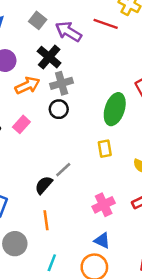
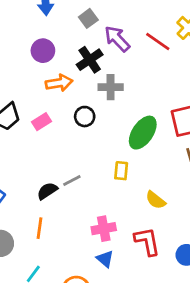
gray cross: (62, 83) -> (111, 87), moved
blue triangle: (102, 241) -> (105, 259), moved

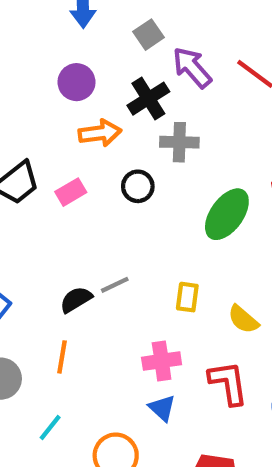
yellow rectangle: (121, 171) -> (187, 297), moved

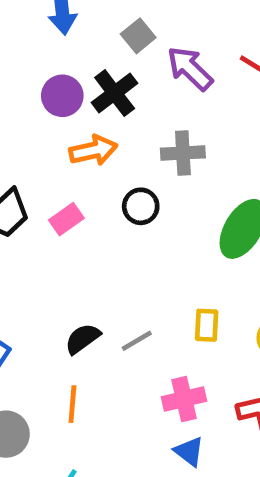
black cross: (148, 99) -> (115, 93), moved
gray line: (115, 285) -> (137, 341), moved

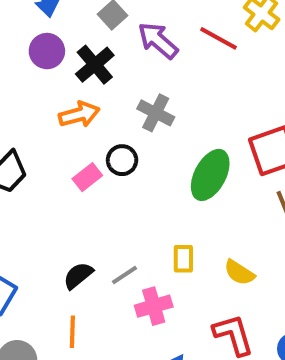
purple circle: (62, 96) -> (47, 51), moved
gray cross: (183, 153) -> (156, 113), turned 33
pink rectangle: (66, 219) -> (87, 177), moved
pink cross: (184, 399) -> (154, 306), moved

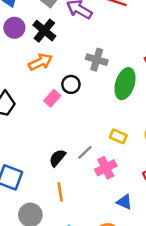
gray cross: (156, 113) -> (97, 60), moved
yellow rectangle: (183, 259) -> (118, 136), turned -56

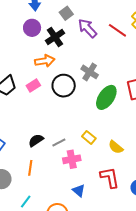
black circle: (71, 84) -> (64, 86), size x1.5
pink rectangle: (52, 98) -> (33, 85), moved

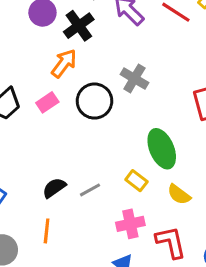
orange arrow: (45, 61) -> (64, 63), turned -42
green ellipse: (106, 97) -> (162, 149), moved, turned -55
pink cross: (72, 159) -> (130, 224), moved

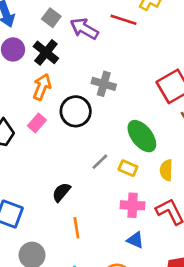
gray line: (90, 190) -> (100, 162), moved
yellow semicircle: (179, 194) -> (166, 170), turned 70
pink cross: (130, 224) -> (133, 205), turned 30
orange line: (47, 231) -> (76, 228), moved

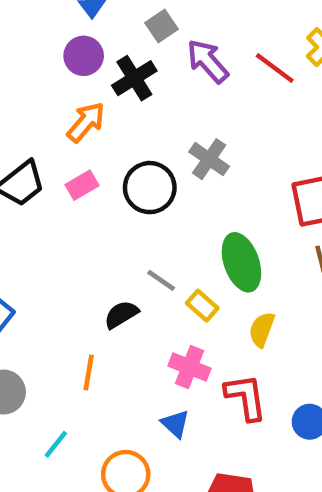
orange arrow: (42, 87) -> (86, 122), moved
gray line: (100, 162) -> (161, 280), turned 60
black semicircle: (61, 192) -> (121, 314), moved

